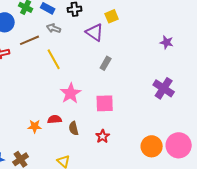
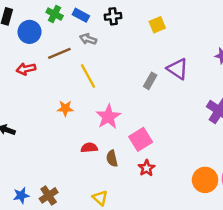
purple triangle: (95, 32) -> (178, 69), moved
pink square: (105, 103) -> (141, 139), moved, turned -30
orange star: (35, 126) -> (65, 108), moved

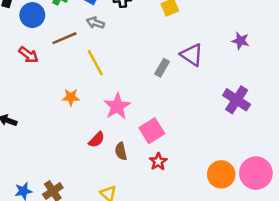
red arrow: (26, 69) -> (28, 55), turned -132
red semicircle: (89, 148) -> (97, 140), turned 140

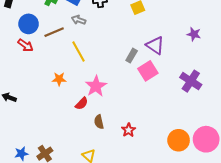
blue circle: (32, 15) -> (29, 24), moved
pink square: (152, 131) -> (148, 71), moved
red semicircle: (97, 140) -> (82, 104), moved

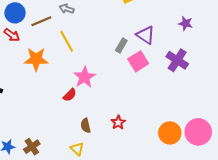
orange star: (59, 79) -> (36, 59), moved, size x1.6
purple cross: (191, 81) -> (177, 60), moved
brown semicircle: (99, 122) -> (86, 126), moved

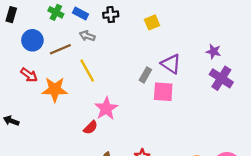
red arrow: (12, 35) -> (29, 75), moved
purple cross: (177, 60) -> (221, 78), moved
pink square: (138, 61) -> (163, 92), turned 36

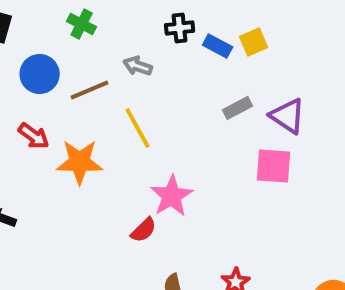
blue rectangle: (80, 13) -> (218, 46), moved
gray rectangle: (145, 75) -> (238, 108), moved, turned 32

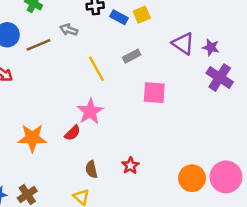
purple triangle: (288, 116) -> (183, 44), moved
yellow line: (138, 128) -> (96, 69), moved
orange star: (80, 162) -> (32, 138), moved

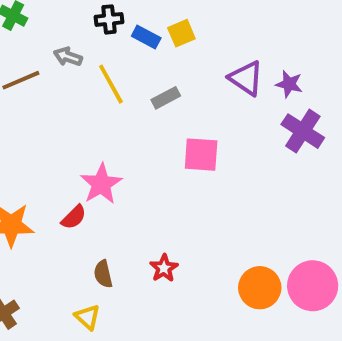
yellow line: (96, 69) -> (111, 84), moved

